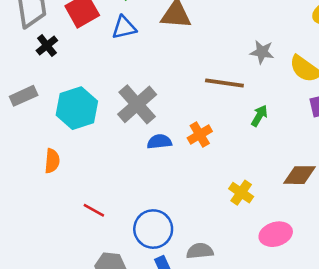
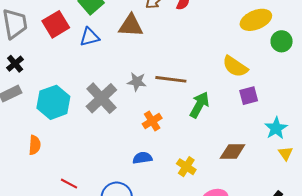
black cross: (47, 45) -> (15, 64), moved
gray star: (262, 52) -> (137, 82), moved
green arrow: (259, 116) -> (199, 105), size x1.5
blue semicircle: (159, 142) -> (142, 158), moved

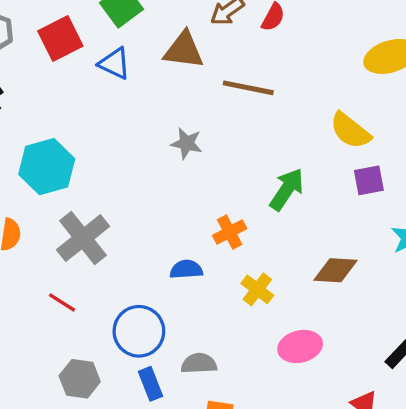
blue triangle: (90, 37) -> (114, 64), turned 35
brown line: (171, 79) -> (248, 88), moved
gray cross: (101, 98) -> (83, 238), moved
orange cross: (152, 121) -> (230, 232), moved

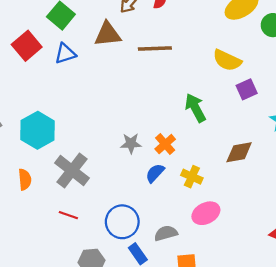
blue triangle: (114, 64) -> (65, 54), turned -30
gray star: (187, 143) -> (131, 143), moved
green arrow: (287, 189) -> (195, 108), turned -48
blue semicircle: (186, 269) -> (155, 173), moved, turned -30
pink ellipse: (300, 346) -> (206, 213), moved

